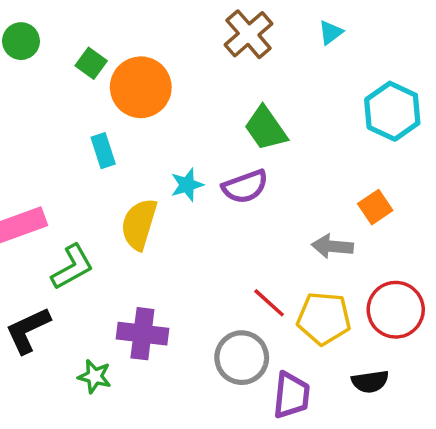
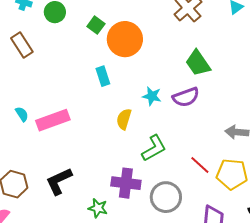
cyan star: (187, 185) -> (152, 96), turned 30
yellow semicircle: (139, 224) -> (124, 119), size x0.7
green L-shape: (72, 267) -> (154, 148), moved
gray circle: (242, 358) -> (166, 197), moved

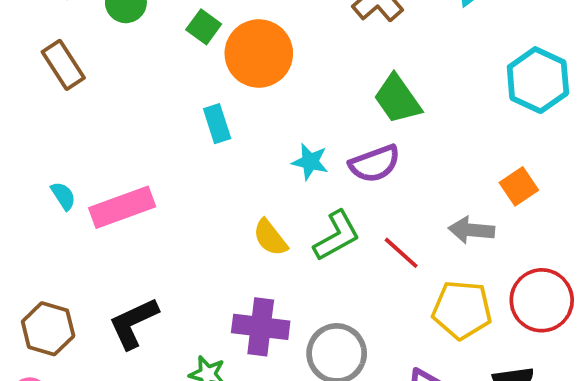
yellow semicircle: (124, 119) -> (270, 238), moved, turned -55
green L-shape: (154, 148) -> (337, 236), moved
red line: (200, 165) -> (401, 253), moved

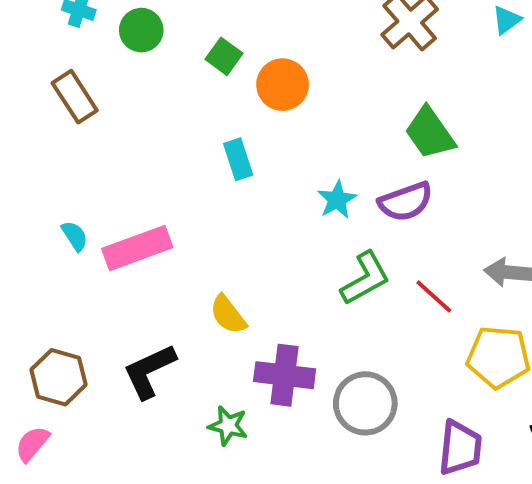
orange circle: (259, 53) -> (283, 85), size x0.7
cyan star: (310, 162) -> (337, 200), turned 30
yellow semicircle: (270, 238) -> (228, 315), moved

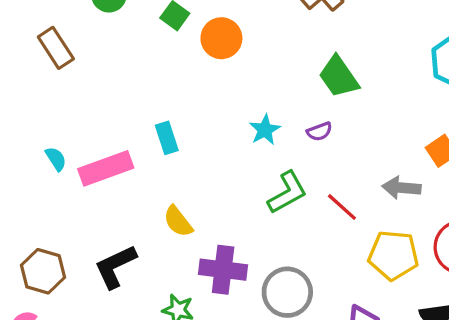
cyan rectangle: (238, 159) -> (167, 138), moved
purple semicircle: (406, 202) -> (319, 131), size x0.6

